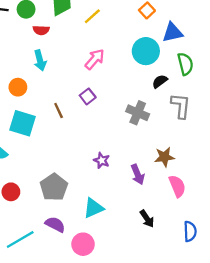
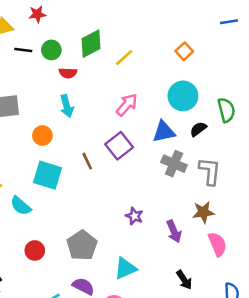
blue triangle: (173, 33) -> (164, 132), moved
purple square: (88, 96) -> (119, 146), size x1.5
gray L-shape: (181, 106) -> (210, 171), moved

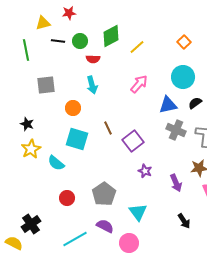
purple square: (119, 146) -> (133, 141), moved
cyan triangle: (125, 268) -> (138, 212), turned -42

